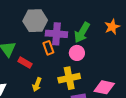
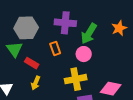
gray hexagon: (35, 21) -> (26, 28), moved
purple cross: (56, 34) -> (65, 23), moved
yellow arrow: (37, 85) -> (36, 83), moved

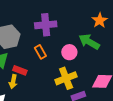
green arrow: (89, 34) -> (89, 42), moved, turned 100
yellow arrow: (36, 83) -> (13, 82), moved

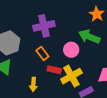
red rectangle: (20, 70) -> (54, 70), moved
yellow arrow: (13, 82) -> (33, 84), moved

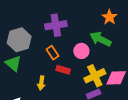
yellow cross: (71, 76) -> (95, 76), moved

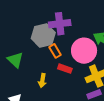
gray hexagon: (19, 40) -> (43, 35), moved
pink circle: (81, 51) -> (84, 51), size x1.6

